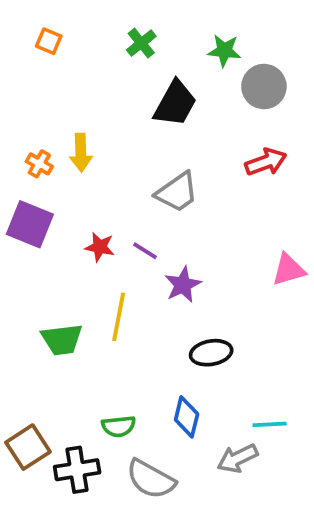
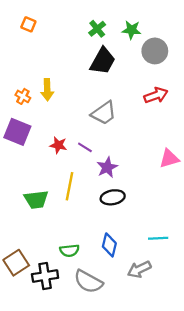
green cross: (141, 43) -> (97, 29), moved
black ellipse: (211, 353) -> (113, 197), moved
cyan line: (270, 424) -> (158, 238), moved

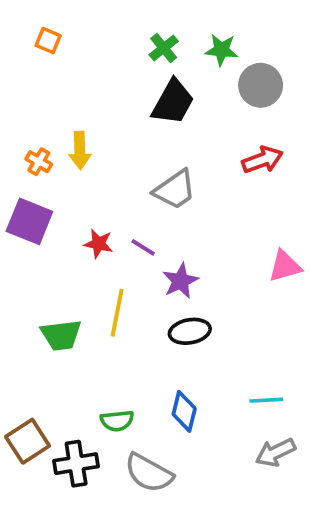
gray arrow: (139, 269) -> (275, 452), moved

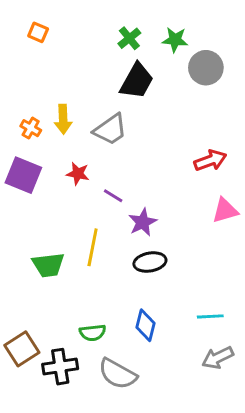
red arrow: (262, 160) -> (210, 160), moved
gray trapezoid: (175, 190) -> (110, 130), moved
red star: (98, 244) -> (78, 174), moved

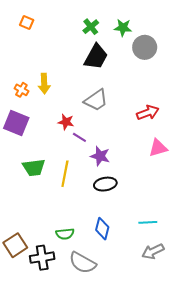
gray trapezoid: (110, 130) -> (96, 100), moved
red star: (78, 174) -> (66, 122), moved
purple star: (143, 222) -> (100, 156), turned -30
green trapezoid: (48, 265) -> (34, 167), moved

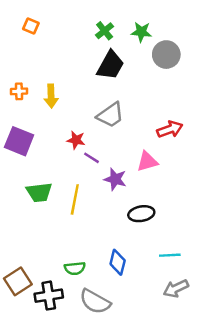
orange cross: (21, 90) -> (19, 91), moved, turned -32
pink triangle: (158, 148) -> (147, 161), moved
black ellipse: (105, 184) -> (141, 214), moved

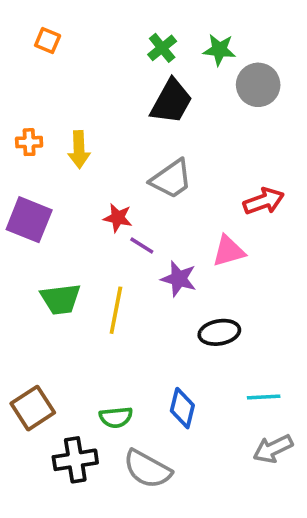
brown square: (18, 281) -> (33, 408), moved

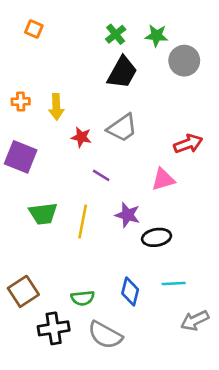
red star: (118, 218) -> (81, 137), moved
purple star: (179, 279) -> (128, 215), moved
cyan line: (264, 397) -> (174, 284), moved

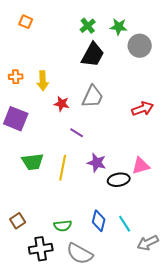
gray trapezoid: (122, 128) -> (93, 97), turned -30
pink triangle: (163, 179) -> (141, 166), moved
cyan line: (174, 284) -> (125, 224), moved, turned 60
brown square: (23, 291) -> (18, 221), size x0.7

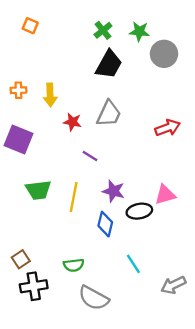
blue diamond: (99, 221) -> (105, 224), moved
cyan line: (125, 224) -> (133, 264), moved
black cross: (41, 249) -> (34, 286), moved

